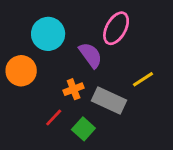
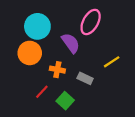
orange circle: (21, 71) -> (30, 53), moved
orange cross: (74, 89) -> (57, 70), turned 32
gray rectangle: (109, 101) -> (85, 78), size x0.6

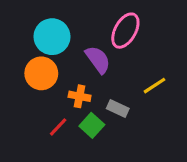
green square: (65, 101) -> (92, 125), moved

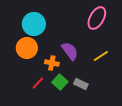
pink ellipse: (125, 31) -> (97, 18), moved
purple semicircle: (98, 60) -> (70, 51), moved
gray rectangle: (118, 109) -> (81, 84), moved

